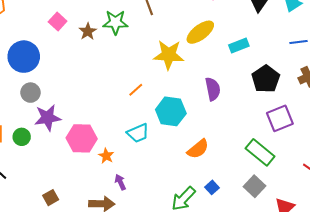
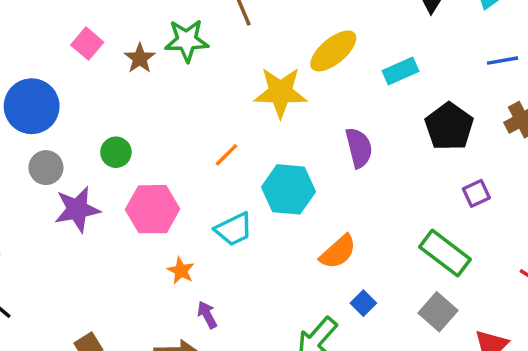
purple square: (280, 118) -> (476, 193), size x0.6
green circle: (22, 137) -> (116, 152), moved
pink hexagon: (82, 138) -> (153, 209), moved
blue square: (212, 187) -> (363, 303), moved

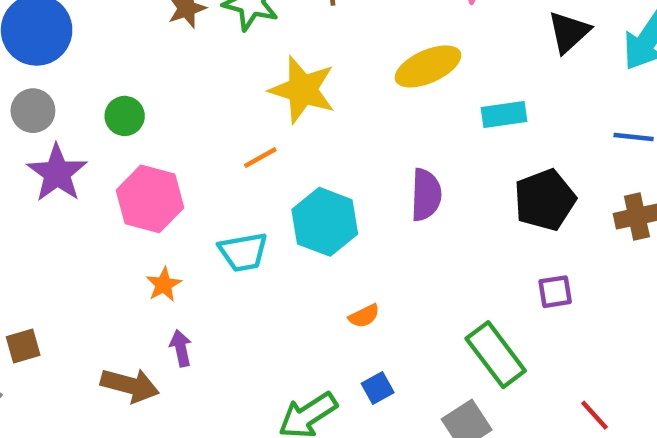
yellow star: (280, 92) -> (302, 90), moved
purple star: (77, 209) -> (57, 173), turned 30
orange semicircle: (338, 252) -> (364, 316), size x0.6

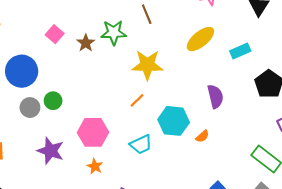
green circle: (125, 116) -> (53, 101), moved
purple star: (57, 173) -> (51, 151), moved
orange star: (164, 285) -> (95, 166), moved
orange semicircle: (364, 316) -> (202, 136), moved

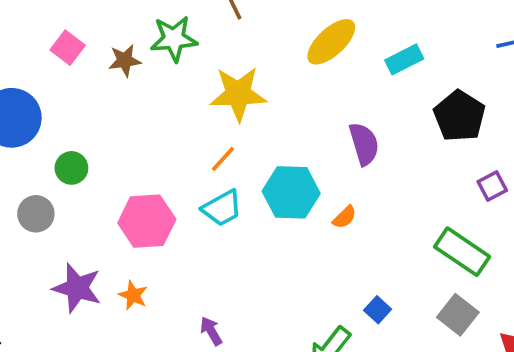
brown star: (86, 43) -> (125, 60), turned 30
gray circle: (30, 108) -> (36, 214), moved
cyan trapezoid: (141, 144) -> (222, 208), moved
purple star: (51, 151) -> (77, 288), moved
orange star: (95, 166) -> (133, 295), moved

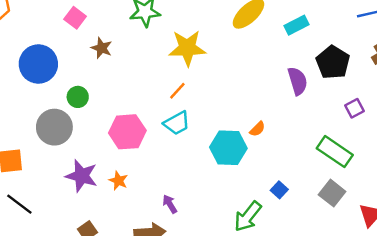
brown star: (125, 60) -> (102, 48), moved, turned 30
purple semicircle: (364, 144) -> (298, 81), moved
cyan hexagon: (291, 192) -> (228, 148), moved
gray circle: (36, 214) -> (54, 127), size x1.5

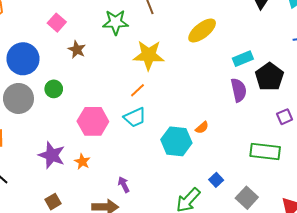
cyan rectangle: (297, 25) -> (243, 59), moved
gray circle: (54, 127) -> (18, 98), moved
green rectangle: (335, 152) -> (265, 152), turned -32
gray square: (332, 193) -> (247, 198), moved

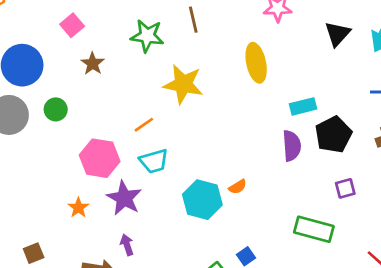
yellow ellipse: (202, 31) -> (256, 63), turned -72
orange line: (137, 90) -> (144, 125), moved
purple star: (52, 155) -> (124, 198), moved

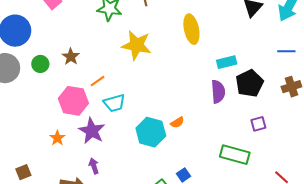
brown star: (93, 64) -> (71, 57), moved
orange line: (144, 125) -> (97, 81), moved

